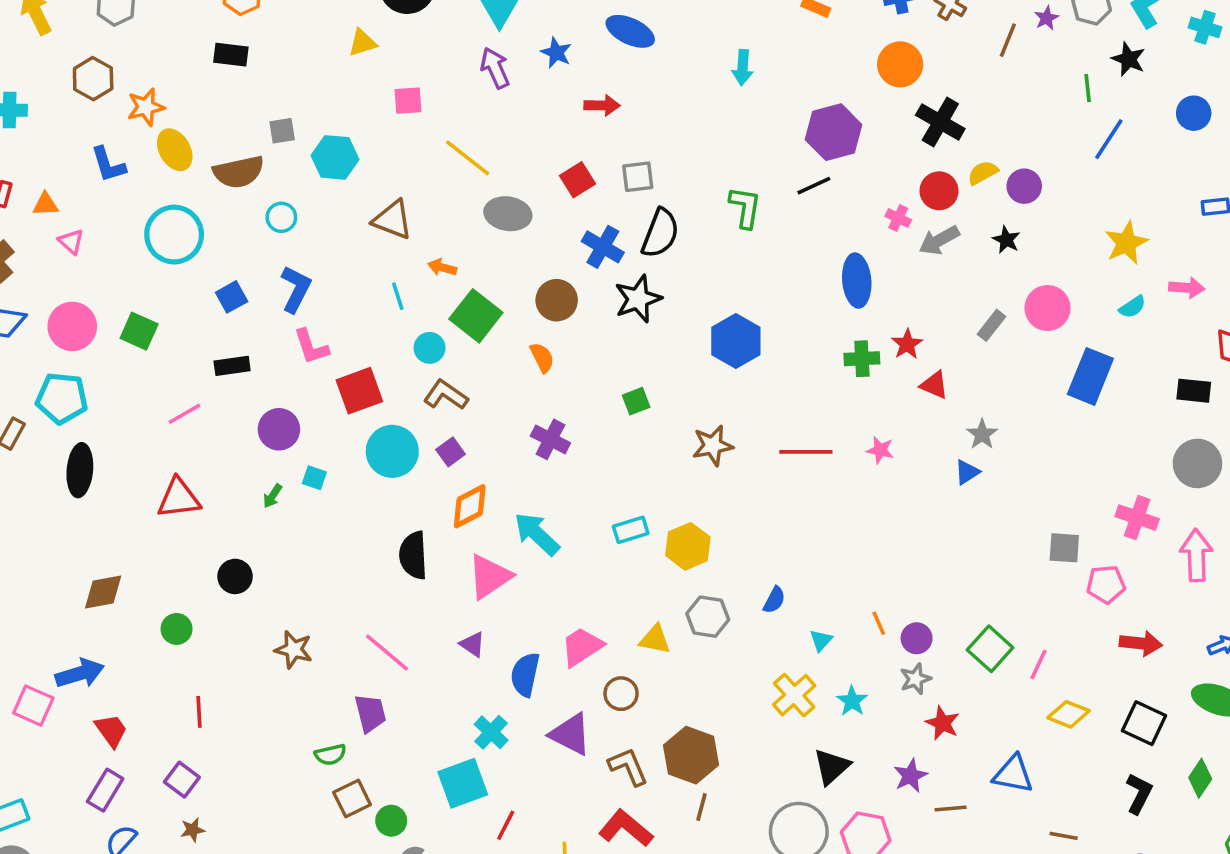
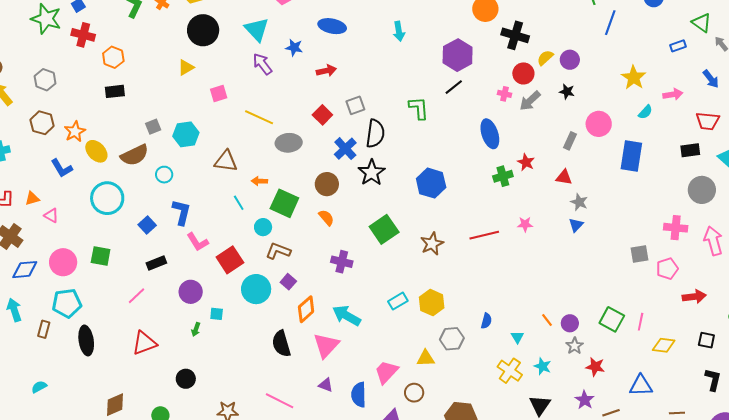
blue cross: (603, 247) -> (345, 149), turned 30
red triangle: (934, 385) -> (564, 177), moved
green square: (636, 401) -> (384, 229), size x1.8
black square: (1144, 723) -> (706, 340), size x0.7

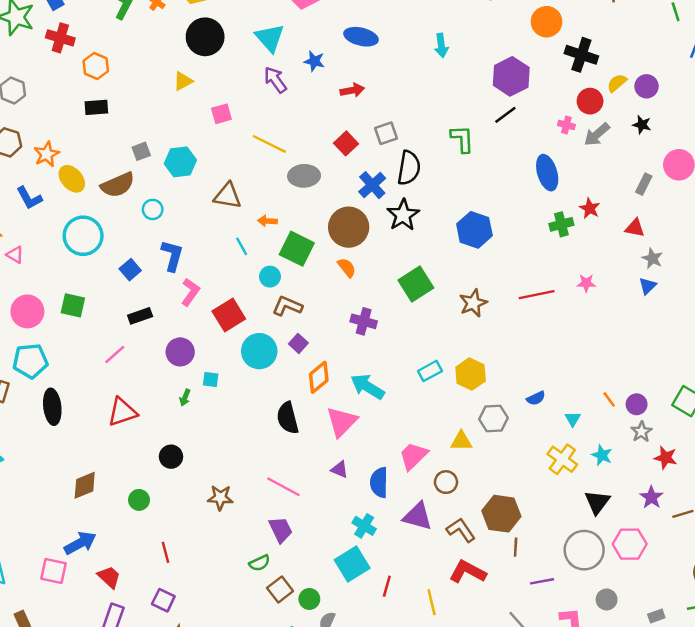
brown circle: (327, 184) -> (349, 227), size x1.4
pink L-shape: (198, 242) -> (190, 292), turned -115
blue semicircle: (486, 321) -> (536, 398), turned 49

